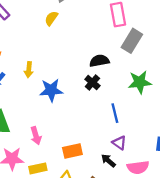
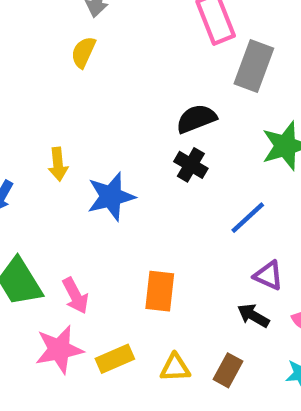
blue line: (115, 113) -> (248, 218), turned 72
pink arrow: (36, 136) -> (75, 296), moved
orange rectangle: (72, 151) -> (160, 291), moved, turned -60

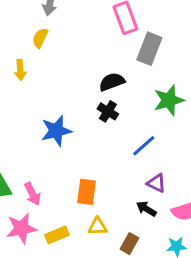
yellow arrow: (58, 164) -> (20, 70), moved
yellow triangle: (175, 368) -> (98, 226), moved

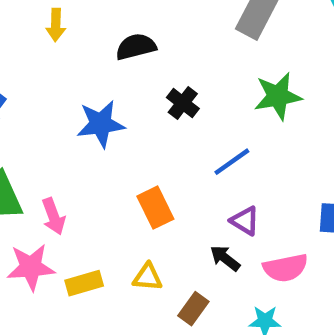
black semicircle: (112, 82) -> (136, 47), moved
orange rectangle: (87, 192) -> (155, 208), moved, turned -40

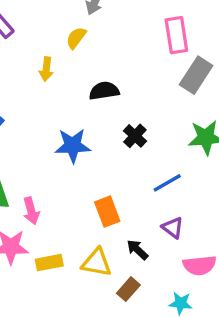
black arrow: (225, 258) -> (137, 250), moved
yellow triangle: (148, 277) -> (97, 263), size x1.4

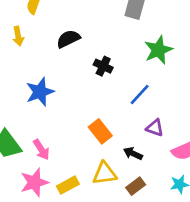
blue star: (73, 146) -> (40, 92), moved
brown rectangle: (128, 289) -> (136, 186), turned 30

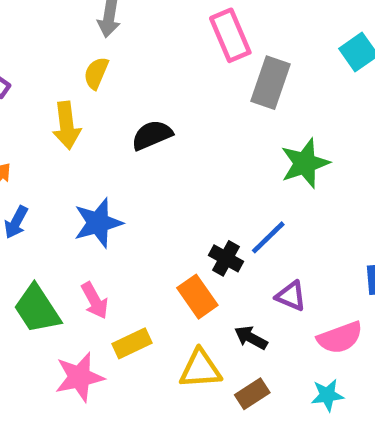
yellow arrow: (18, 36) -> (67, 125), size x1.4
black cross: (103, 66) -> (226, 258), moved
pink arrow: (41, 150) -> (95, 301), moved
yellow rectangle: (68, 185) -> (132, 343), moved

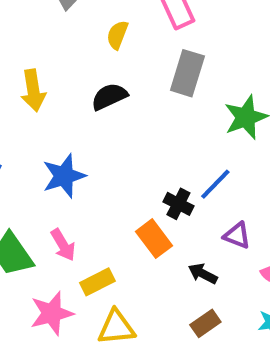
yellow semicircle: (96, 73) -> (117, 35), moved
gray rectangle: (270, 83) -> (187, 73), moved
yellow triangle: (200, 369) -> (116, 327), moved

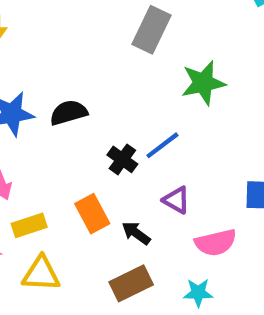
black semicircle: (109, 97) -> (69, 113), moved
orange rectangle: (154, 239) -> (92, 214), moved
brown rectangle: (205, 323) -> (131, 283), size x1.4

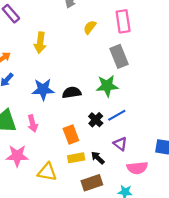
gray rectangle: (151, 30) -> (119, 56), turned -55
green star: (203, 83) -> (107, 86), moved
orange rectangle: (92, 214) -> (71, 134), moved
yellow rectangle: (29, 225) -> (76, 158), moved

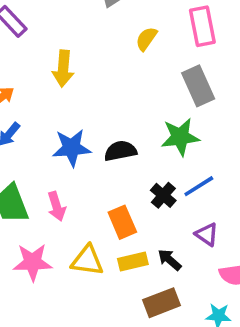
yellow triangle: (47, 172) -> (87, 261), moved

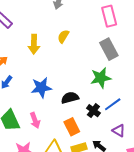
yellow semicircle: (146, 39) -> (63, 36), moved
black semicircle: (120, 151) -> (70, 98), moved

